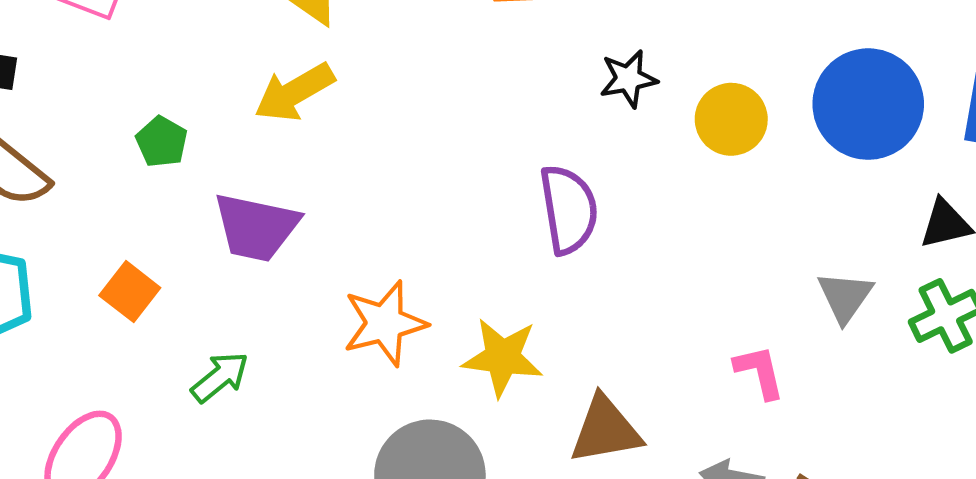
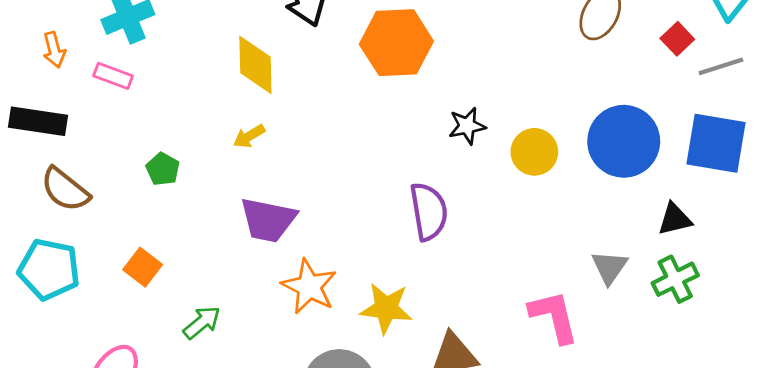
yellow arrow: (294, 92) -> (249, 136), size x0.6
purple trapezoid: (256, 227) -> (268, 220), moved
orange star: (385, 323) -> (309, 287), turned -30
pink L-shape: (760, 372) -> (554, 317), size x1.5

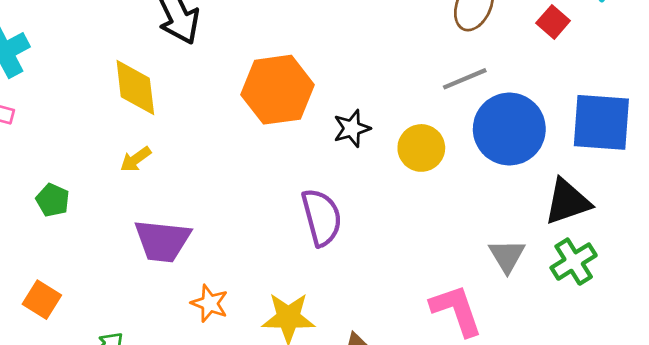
orange hexagon: (396, 43) -> (277, 90), moved
gray line: (721, 66) -> (465, 79), moved
black triangle: (675, 219) -> (567, 202), size x1.4
orange star: (309, 287) -> (210, 303), size x0.7

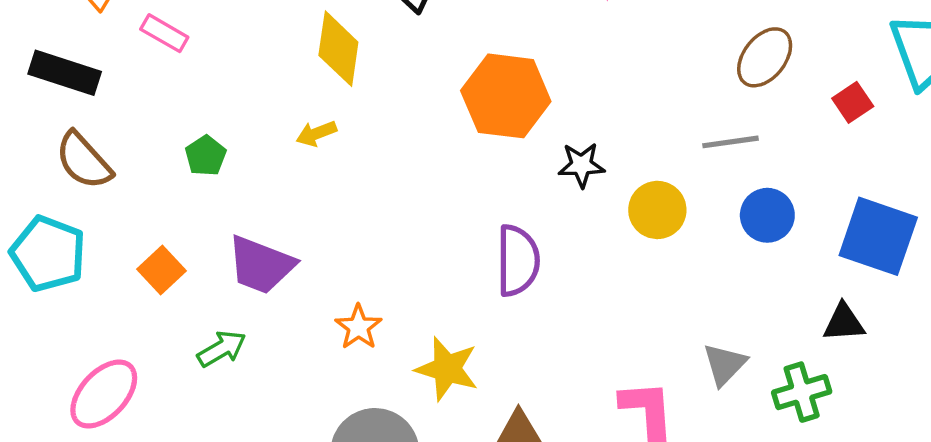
blue circle: (509, 129) -> (767, 215), size x0.6
black triangle: (567, 202) -> (844, 323), moved, size x0.7
purple trapezoid: (162, 241) -> (261, 265), moved

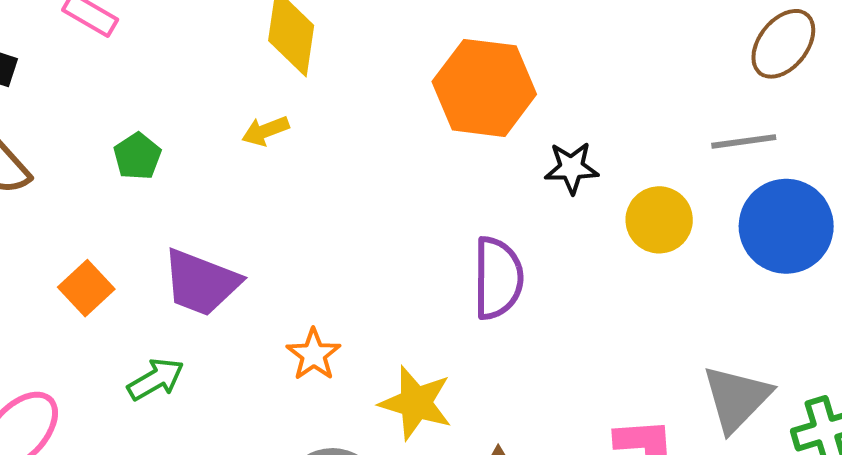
blue circle: (767, 215) -> (786, 226), size x1.5
gray triangle: (725, 364) -> (737, 398), size x1.4

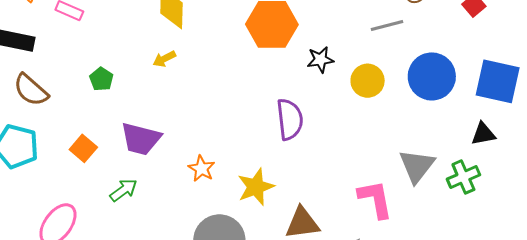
gray line: (744, 141) -> (387, 25), moved
yellow star: (416, 403) -> (256, 187), turned -30

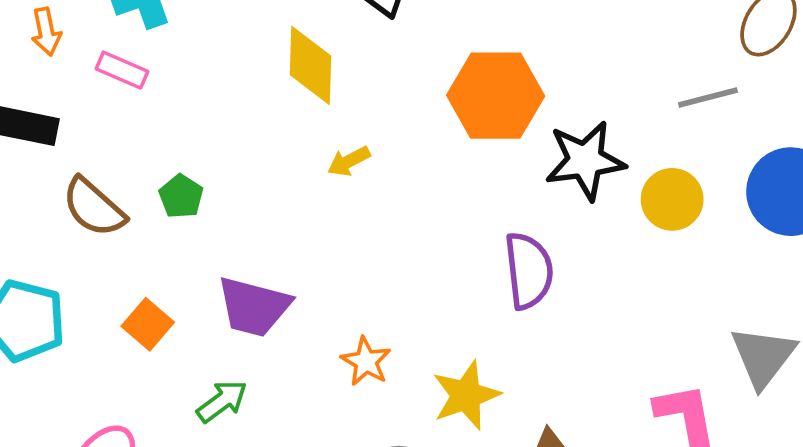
yellow arrow: (164, 59) -> (349, 161), moved
black star: (320, 60) -> (585, 160), size x1.6
brown semicircle: (31, 90) -> (94, 207), moved

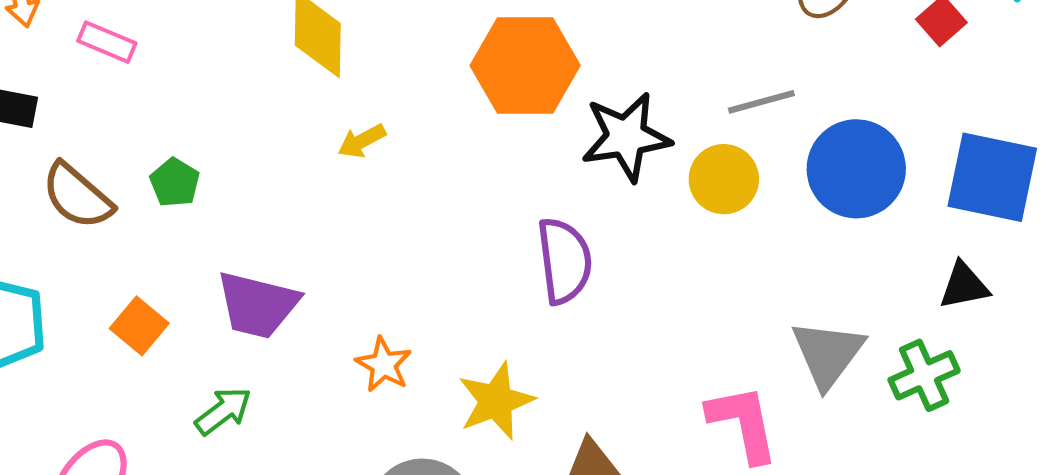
gray line: (708, 98) -> (761, 102), moved

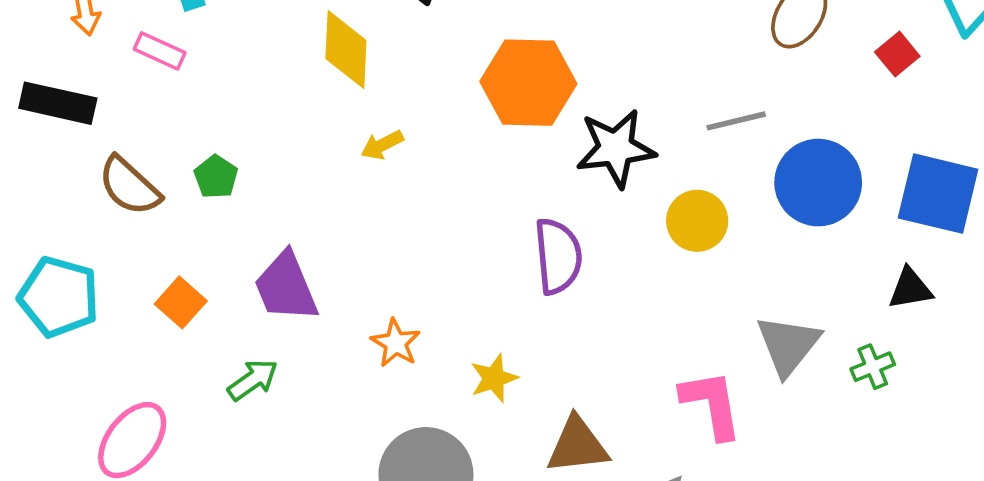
yellow circle: (724, 179) -> (697, 221), moved
purple trapezoid: (258, 305) -> (286, 287), turned 52
green cross: (924, 375) -> (873, 367), size x0.7
yellow star: (496, 401) -> (494, 378), size x0.7

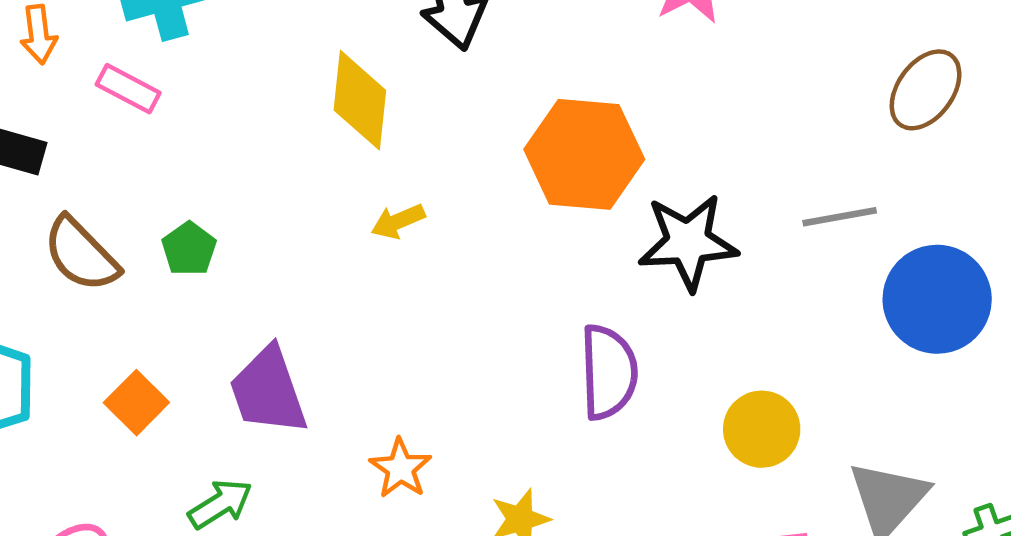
yellow circle: (697, 221) -> (762, 429), moved

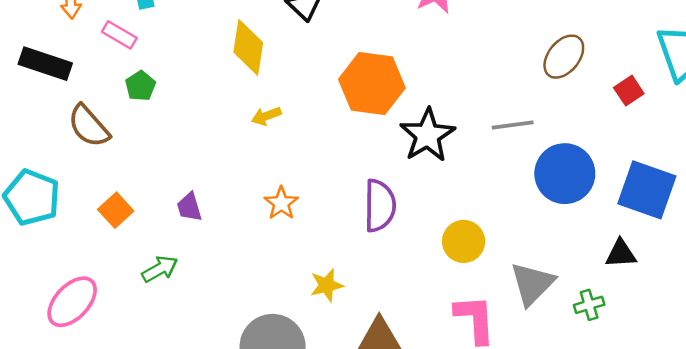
black star: (688, 242) -> (427, 135), turned -30
green pentagon: (189, 249) -> (140, 86), moved
purple trapezoid: (268, 391) -> (189, 207), size x0.6
orange star: (401, 468) -> (281, 203), moved

